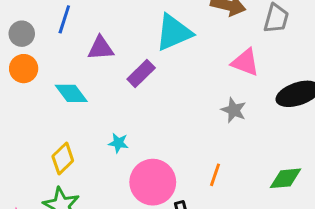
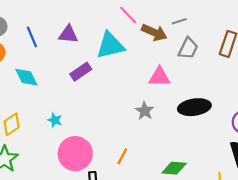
blue line: (64, 19) -> (32, 37), moved, turned -50
purple triangle: (101, 48) -> (68, 34), moved
pink triangle: (245, 62) -> (159, 77), turned -30

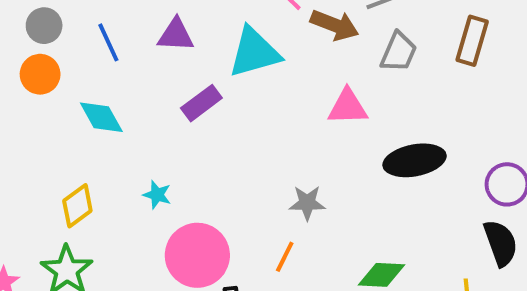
gray star: (145, 111) -> (307, 203), moved, turned -30

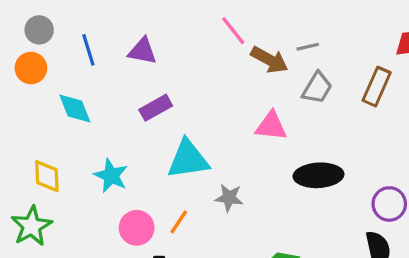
cyan triangle: (254, 52) -> (188, 159), moved
cyan star: (157, 195) -> (111, 176), size x1.5
yellow diamond: (77, 206) -> (47, 176), turned -64
pink circle: (197, 255) -> (137, 228), size x0.7
orange line: (285, 257) -> (179, 222), moved

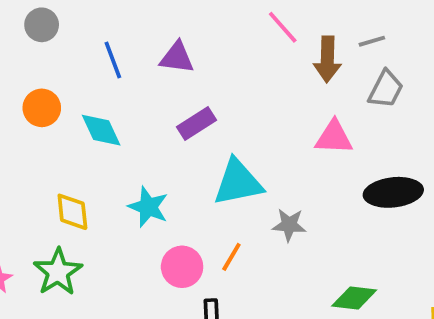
gray circle: (39, 30) -> (42, 25), moved
brown arrow: (269, 60) -> (327, 59), turned 66
orange circle: (31, 68) -> (42, 108), moved

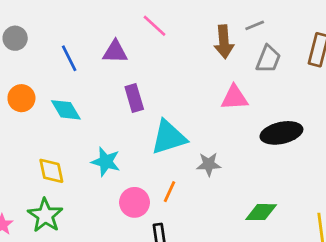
pink line: (283, 27) -> (154, 26), moved
purple rectangle: (196, 124) -> (134, 98), turned -68

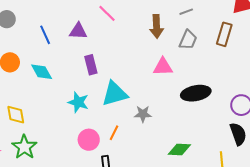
gray line: (255, 25) -> (186, 12), moved
cyan star: (106, 162) -> (78, 102), moved
yellow diamond: (51, 171) -> (16, 115), moved

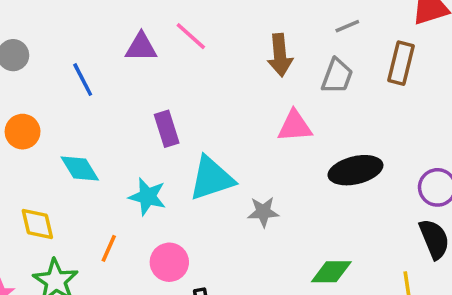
gray line: (186, 12) -> (347, 26), moved
purple triangle: (78, 31) -> (141, 47), moved
cyan diamond: (42, 72) -> (80, 169), moved
orange line: (114, 133) -> (109, 248), moved

